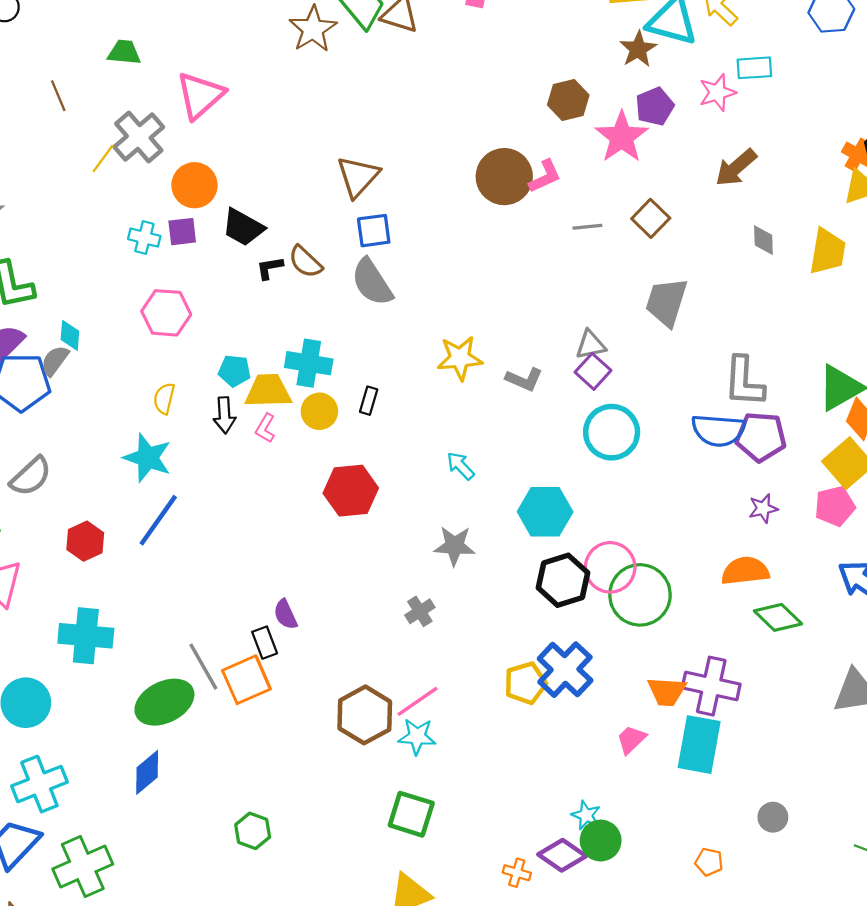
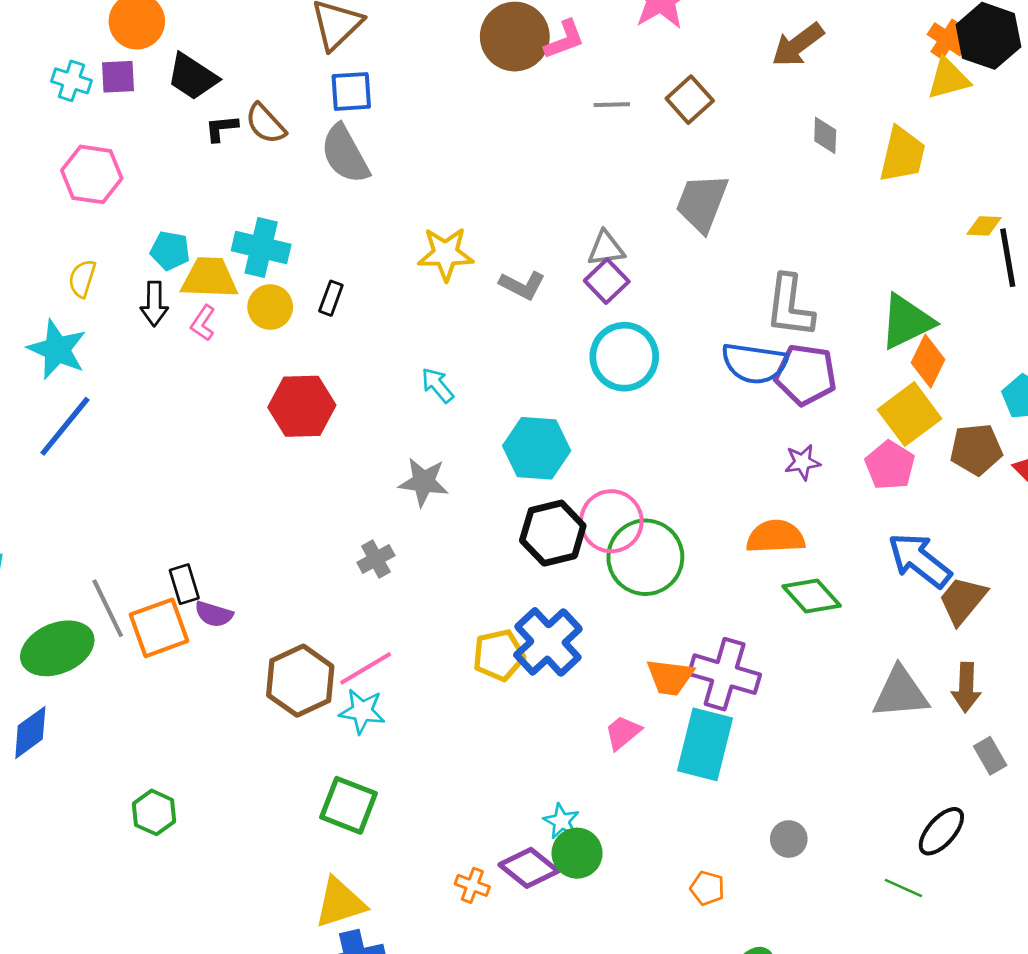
pink pentagon: (835, 506) -> (890, 465), turned -30
purple semicircle: (285, 614) -> (214, 614), moved, turned -52

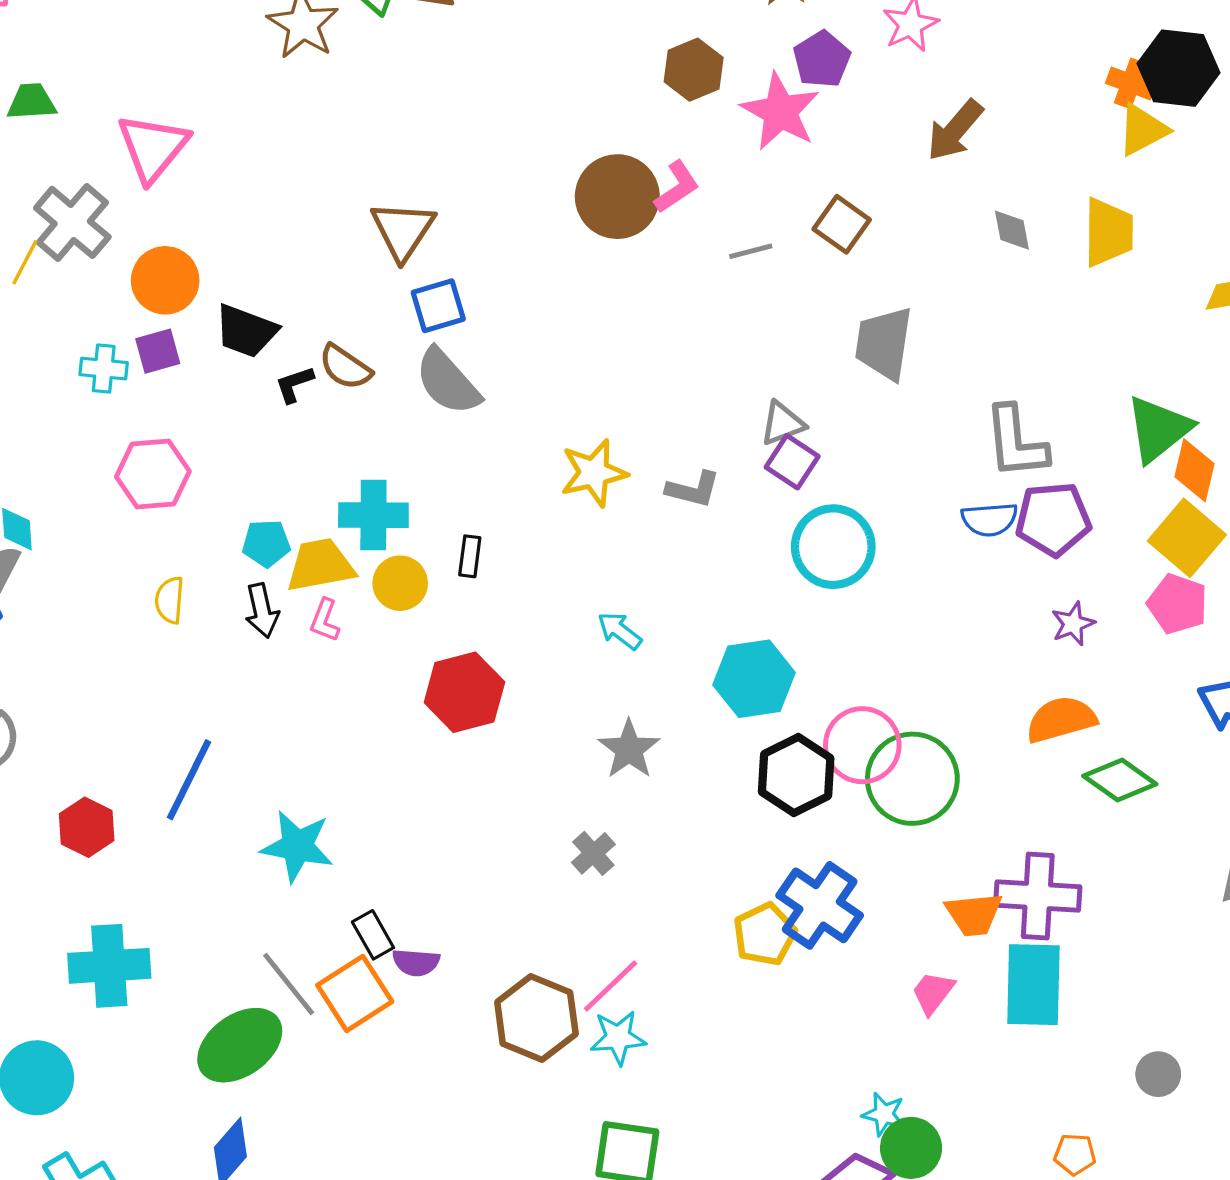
cyan star: (57, 349) -> (297, 846), moved
blue semicircle: (754, 363) -> (989, 519), size x0.7
gray star: (424, 482) -> (629, 749), turned -30

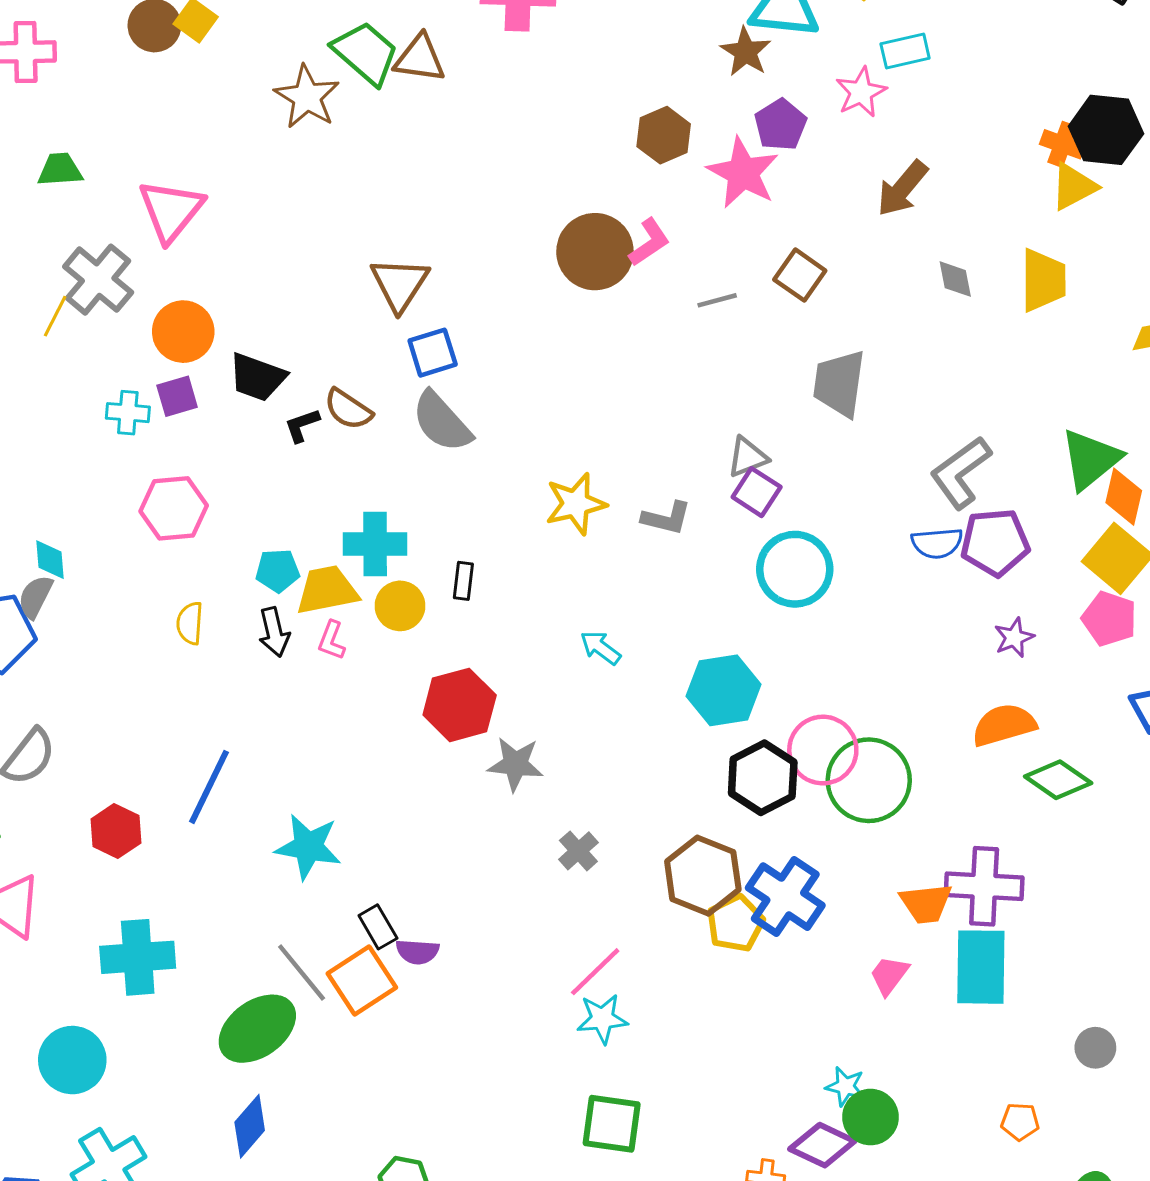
gray L-shape: (1016, 442) -> (961, 472), turned 60
gray star: (629, 749) -> (515, 764), moved, turned -30
brown hexagon: (536, 1018) -> (703, 876), moved

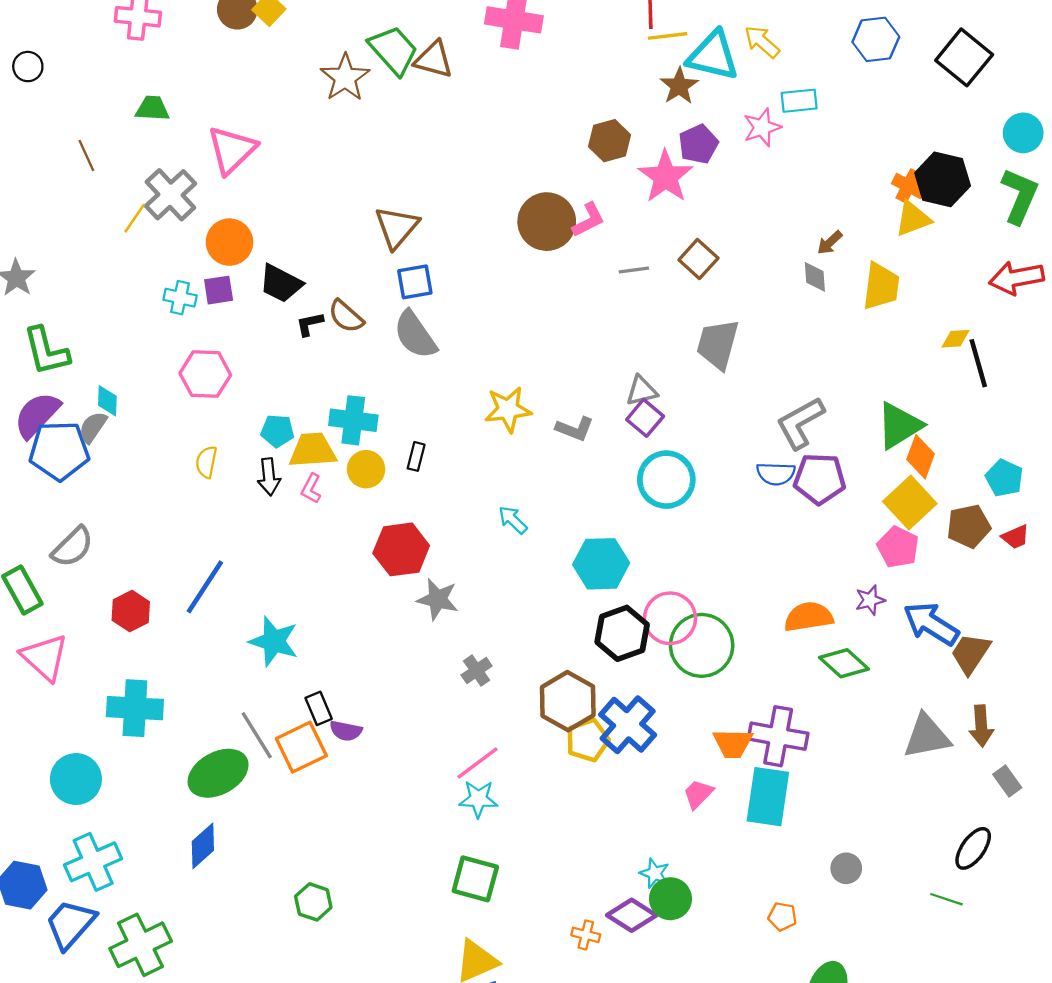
brown arrow: (902, 188) -> (830, 243), moved, size x0.6
purple star: (1014, 638) -> (870, 600), moved

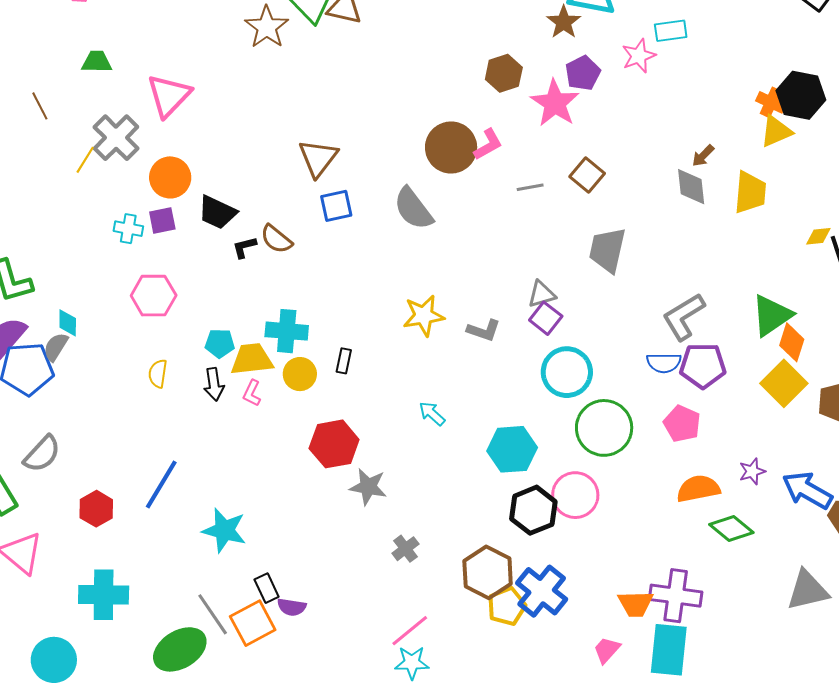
gray diamond: (815, 277) -> (691, 187), size x1.4
gray semicircle: (415, 335) -> (413, 209), moved
pink pentagon: (898, 547) -> (682, 424), moved
green circle: (702, 645) -> (604, 428), moved

